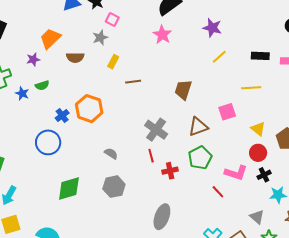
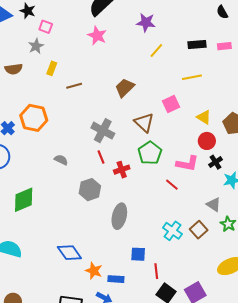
brown trapezoid: (183, 90) -> (125, 88), turned 35
brown triangle: (198, 127) -> (144, 122), turned -50
gray hexagon: (114, 187) -> (90, 190), moved

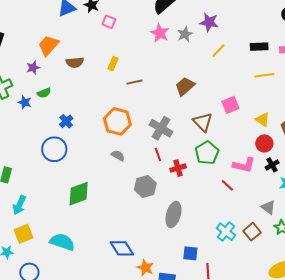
gray star: (36, 46) -> (185, 34), moved
yellow line: (192, 77) -> (264, 75), moved
orange hexagon: (34, 118) -> (117, 121), moved

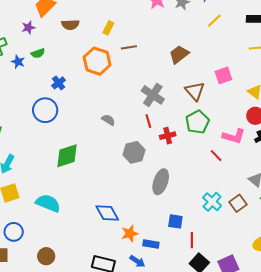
orange hexagon: (117, 121) -> (97, 61), moved
orange star: (145, 268) -> (130, 233), turned 30

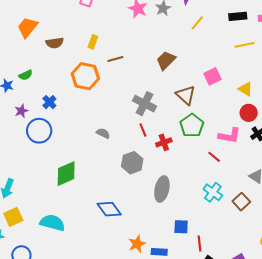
purple star: (28, 28) -> (21, 111), moved
cyan cross: (212, 202) -> (213, 192), moved
blue diamond: (107, 213) -> (109, 209), moved

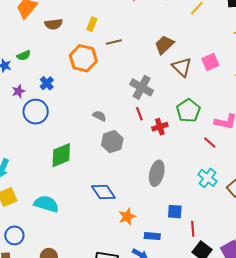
brown triangle: (186, 95) -> (182, 67), moved
gray hexagon: (132, 163) -> (112, 142), moved
orange star: (137, 244) -> (127, 217), moved

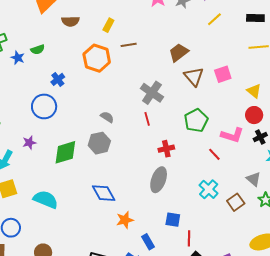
purple star: (18, 91) -> (29, 143), moved
red cross: (160, 127) -> (166, 149), moved
gray hexagon: (112, 142) -> (99, 143), moved
blue rectangle: (152, 236) -> (148, 242), turned 49

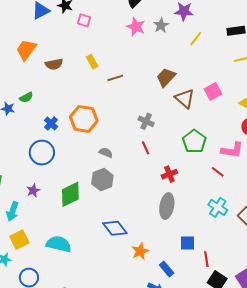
yellow rectangle: (108, 25) -> (92, 62), turned -48
orange hexagon: (97, 58) -> (84, 119), moved
gray cross: (152, 93) -> (146, 121), size x0.7

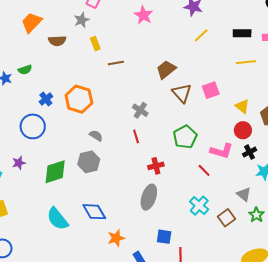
gray star: (161, 25) -> (82, 20), moved
cyan semicircle: (59, 244) -> (57, 219), moved, turned -150

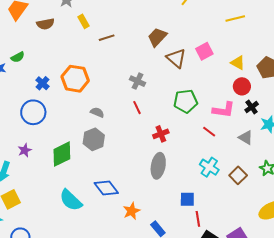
green pentagon: (185, 137) -> (186, 101), turned 30
gray triangle: (244, 194) -> (246, 137), moved
blue square: (164, 237) -> (187, 199), moved

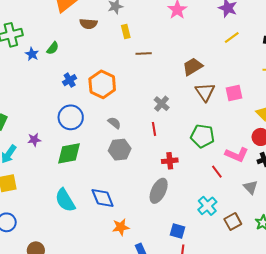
green semicircle: (18, 57) -> (53, 48), turned -40
blue circle: (33, 112) -> (71, 117), moved
gray hexagon: (94, 139) -> (120, 150), moved

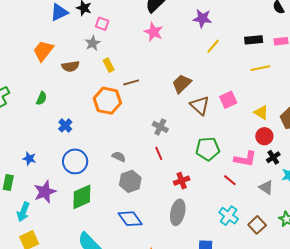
blue star: (32, 54) -> (29, 159), moved
orange hexagon: (102, 84) -> (107, 101), moved
purple star: (34, 140) -> (45, 192), size x1.6
blue diamond: (103, 198) -> (130, 219), moved

